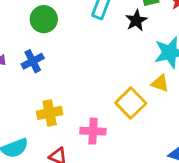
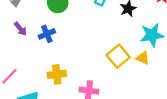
yellow square: (131, 103) -> (118, 56), moved

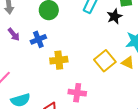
yellow cross: (57, 74) -> (59, 60), moved

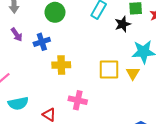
yellow square: (105, 61) -> (109, 69), turned 35
yellow triangle: (128, 63) -> (133, 73), turned 32

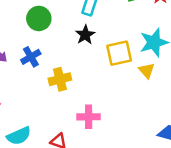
black star: (123, 24) -> (85, 35), moved
yellow square: (109, 69) -> (119, 53), moved

